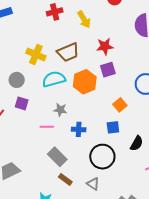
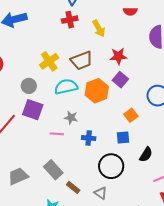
yellow cross: (36, 54) -> (49, 61), turned 30
purple square: (108, 70) -> (120, 80), turned -35
purple square: (22, 103) -> (33, 110), size x1.5
gray rectangle: (57, 157) -> (53, 170), moved

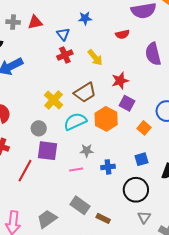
orange square: (131, 115) -> (144, 128), moved
gray triangle: (101, 193) -> (144, 217), moved, turned 40

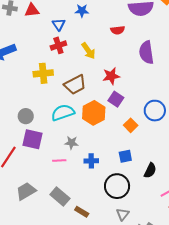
yellow cross: (53, 100) -> (43, 73), moved, turned 36
gray trapezoid: (47, 219) -> (26, 191), moved

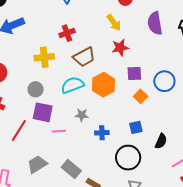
red cross: (58, 45) -> (67, 33), moved
yellow arrow: (88, 51) -> (114, 23), moved
yellow cross: (43, 73) -> (44, 57), moved
purple square: (116, 99) -> (134, 73), moved, turned -35
pink line: (59, 161) -> (59, 131), moved

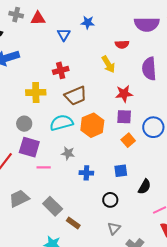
red star: (120, 48) -> (124, 94), moved
black circle: (128, 158) -> (110, 200), size x0.6

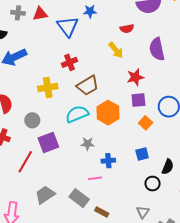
blue triangle: (64, 35) -> (68, 26), size x1.6
gray circle: (24, 124) -> (32, 120), moved
purple square: (29, 147) -> (48, 143), turned -30
pink line: (44, 167) -> (95, 178), moved
black circle: (110, 200) -> (153, 184), moved

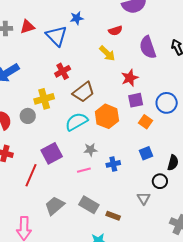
gray circle: (32, 120) -> (28, 116), moved
pink line: (95, 178) -> (84, 170), moved
gray triangle: (143, 212) -> (144, 198), moved

